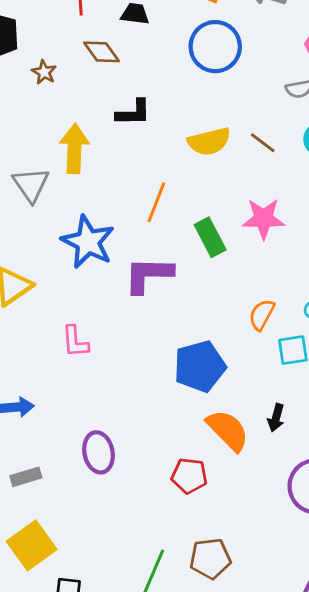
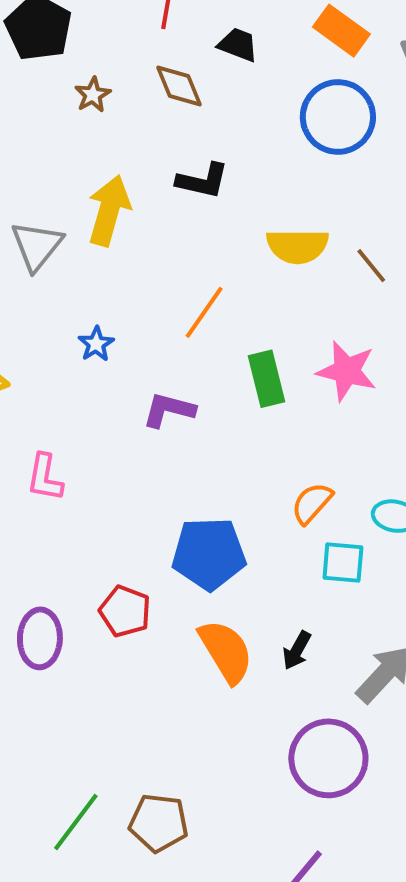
blue star: (88, 242) -> (96, 344), size x0.5
purple L-shape: (148, 275) -> (169, 410), size x0.7
red pentagon: (189, 476) -> (125, 611), moved

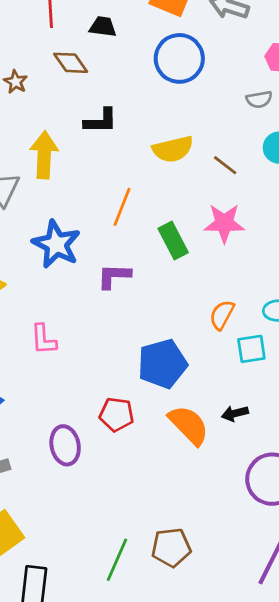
brown line: (371, 266) -> (225, 165), moved
blue star: (96, 344) -> (56, 244), size x2.0
black arrow: (297, 650) -> (235, 413), turned 60

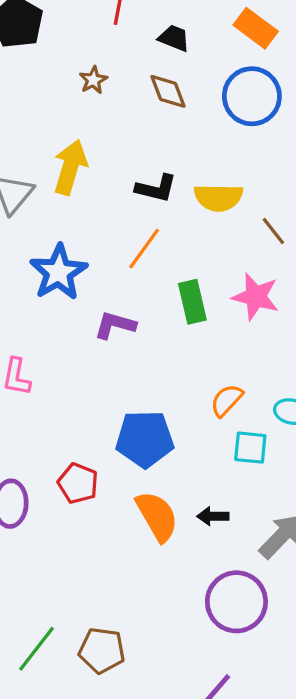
brown diamond: (71, 63) -> (168, 91), moved
brown star: (16, 82) -> (93, 80), moved
black L-shape: (101, 121) -> (156, 188), moved

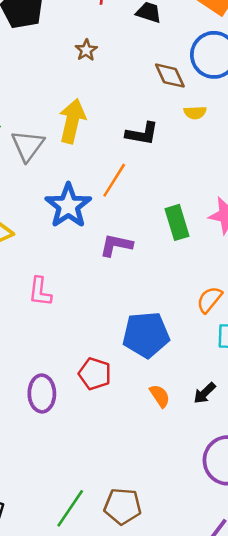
brown diamond: (168, 91) -> (170, 76), moved
yellow semicircle: (218, 198) -> (195, 113), moved, size x0.6
orange line: (144, 249) -> (114, 180), moved
orange semicircle: (157, 516) -> (160, 396), size x0.6
black arrow: (213, 516) -> (205, 393), turned -40

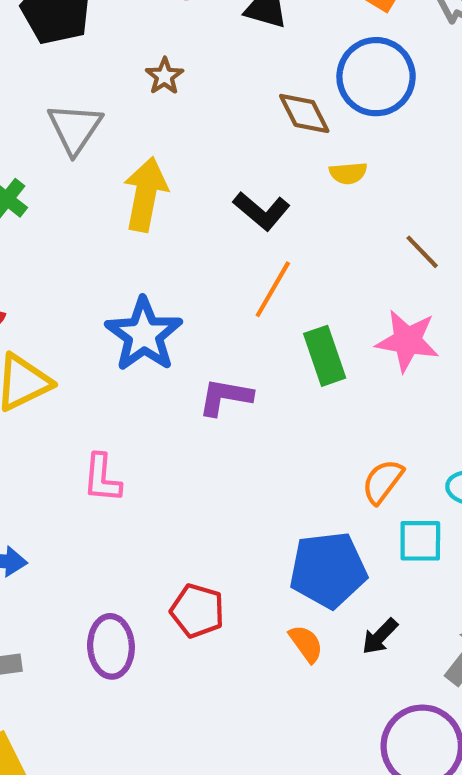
black L-shape: (142, 134) -> (262, 211), turned 32
gray triangle: (28, 146) -> (75, 128), moved
orange line: (114, 180) -> (273, 289), moved
blue pentagon: (146, 335) -> (328, 570), moved

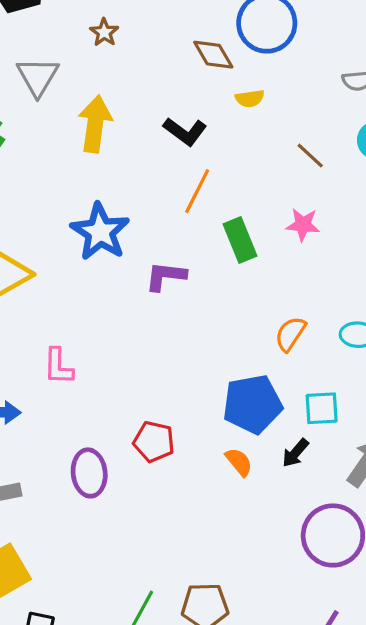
pink star: (407, 341) -> (303, 225), size x0.7
pink L-shape: (102, 478) -> (58, 366), moved
cyan square: (420, 541) -> (322, 408), moved

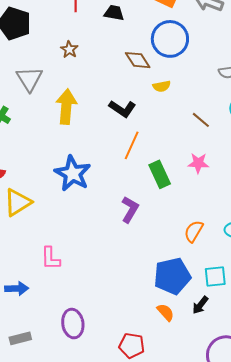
purple L-shape: (166, 276) -> (130, 209), moved, turned 116
red pentagon: (154, 442) -> (132, 345), moved

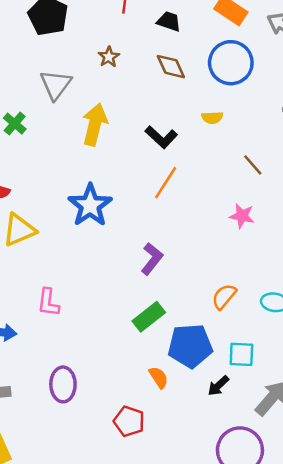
brown diamond: (138, 60) -> (171, 67), moved
green rectangle: (160, 174) -> (149, 317), moved, turned 68
orange semicircle: (166, 312) -> (159, 377), moved

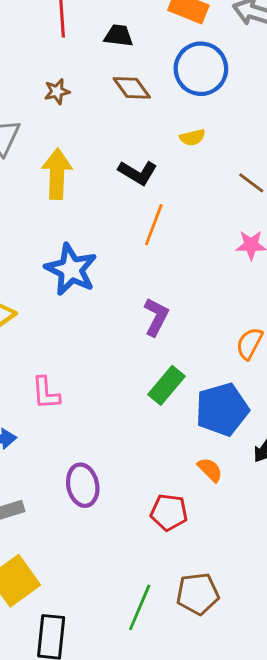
brown star: (109, 57) -> (57, 91), turned 30
orange semicircle: (159, 377) -> (210, 470), moved

